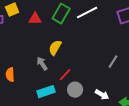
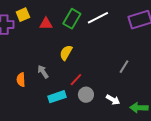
gray arrow: (42, 64) -> (43, 72), moved

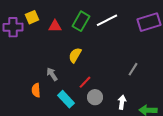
orange semicircle: (21, 80) -> (36, 90), moved
cyan rectangle: (57, 97) -> (66, 99), turned 66
white arrow: (113, 100) -> (122, 102), turned -112

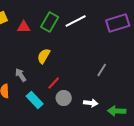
white arrow: (122, 102) -> (91, 103), turned 88

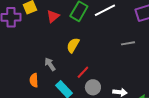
red triangle: (24, 27) -> (53, 16), turned -40
gray line: (102, 70) -> (128, 43), moved, turned 48

